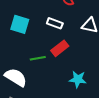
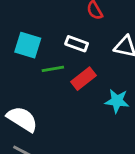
green line: (38, 58) -> (53, 69), moved
cyan star: (78, 79) -> (117, 101), moved

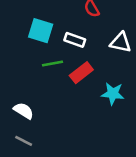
cyan square: (28, 45) -> (41, 31), moved
white semicircle: (22, 119) -> (24, 111), size x0.7

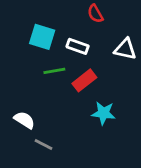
cyan star: (113, 94) -> (103, 113), moved
gray line: (24, 141) -> (43, 144), moved

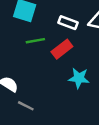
white rectangle: (78, 46) -> (68, 23), moved

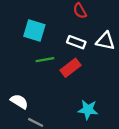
cyan star: (79, 78) -> (88, 110), moved

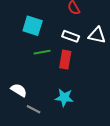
red rectangle: (70, 68) -> (65, 60), turned -42
cyan star: (88, 110) -> (64, 98), moved

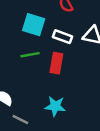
cyan square: (33, 26) -> (34, 25), moved

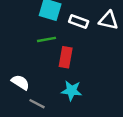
red rectangle: (56, 63) -> (66, 57), moved

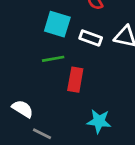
cyan star: (72, 91) -> (99, 121), moved

